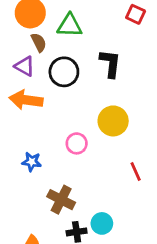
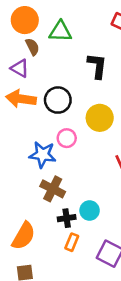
black circle: (64, 72) -> (58, 100), moved
blue star: (32, 162) -> (43, 155), moved, size x1.5

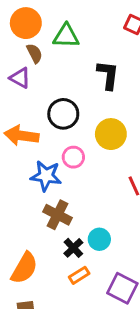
orange arrow: (21, 99) -> (21, 135), moved
black cross: (67, 218) -> (73, 248), turned -36
orange rectangle: (72, 242) -> (79, 275), turned 36

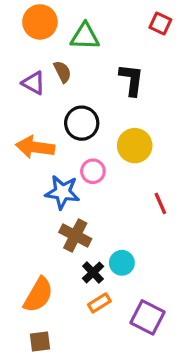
brown semicircle: (34, 53) -> (62, 72), moved

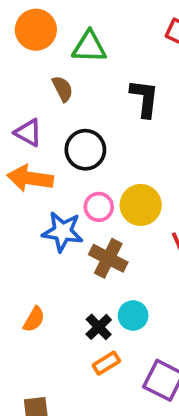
purple triangle: (34, 83) -> (28, 133), moved
yellow circle: (135, 146) -> (141, 205), moved
brown cross: (75, 236) -> (108, 258), moved
orange semicircle: (38, 295) -> (34, 319), moved, size x0.6

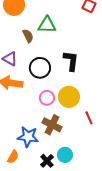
green triangle: (89, 47) -> (47, 25), moved
black L-shape: (144, 98) -> (71, 61), moved
blue star: (63, 232) -> (28, 137), moved

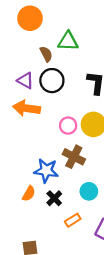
black circle: (40, 68) -> (52, 81), moved
black cross: (47, 161) -> (54, 198), moved

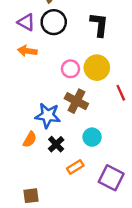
orange arrow: (27, 108) -> (27, 51), size x0.7

